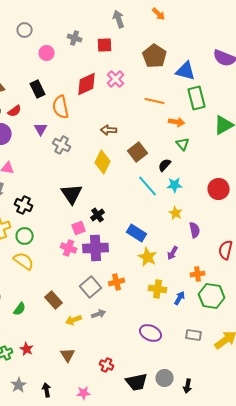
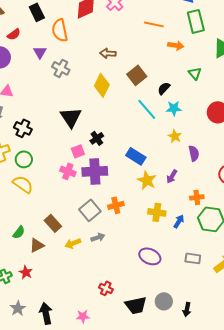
green triangle: (183, 144) -> (195, 73), moved
brown triangle: (68, 355) -> (37, 245), moved, turned 35
black arrow: (47, 390) -> (46, 313), size x1.5

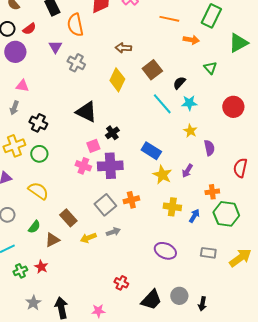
green rectangle: (196, 21) -> (211, 16), turned 40
black triangle: (71, 117) -> (86, 112), turned -30
yellow semicircle: (23, 184) -> (38, 191), moved
black trapezoid: (136, 305) -> (151, 300), turned -35

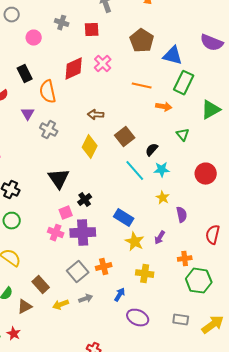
black triangle: (86, 112) -> (59, 179), turned 30
blue arrow: (194, 216) -> (120, 295), moved

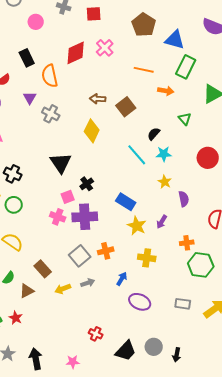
brown square: (125, 137) -> (126, 107), moved

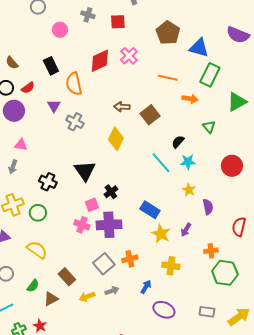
black cross: (13, 174) -> (48, 182), moved

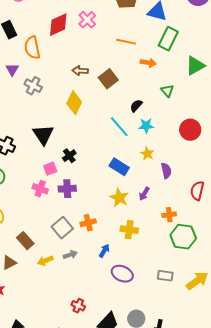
blue rectangle: (150, 210) -> (119, 167), moved
purple cross: (109, 225) -> (67, 189), size x0.7

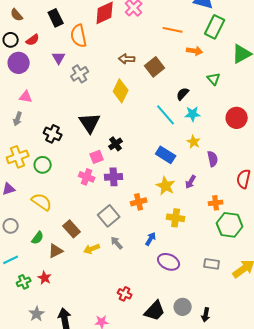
gray cross: (33, 86) -> (80, 74), turned 30
orange cross: (88, 223) -> (139, 202), moved
gray arrow: (70, 255) -> (117, 243), turned -112

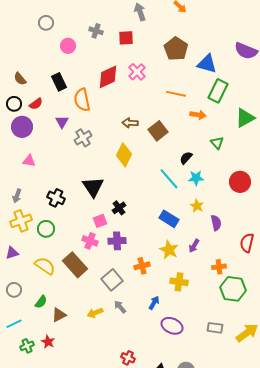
gray arrow: (18, 119) -> (17, 196), moved
brown rectangle: (72, 229) -> (75, 265), moved, size x1.4

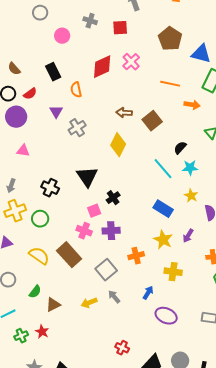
orange semicircle: (82, 100) -> (76, 90), size x0.7

